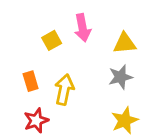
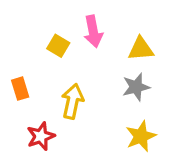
yellow square: (52, 40) -> (58, 46), turned -30
orange rectangle: (31, 81) -> (20, 89), moved

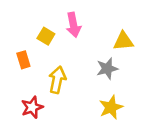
yellow triangle: (141, 49) -> (123, 41), moved
orange rectangle: (20, 89) -> (23, 60), moved

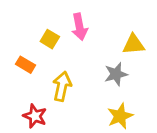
orange rectangle: (23, 60) -> (25, 65), turned -42
red star: (32, 107) -> (35, 116), turned -30

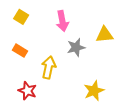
yellow square: (50, 39) -> (21, 17), moved
gray star: (116, 74) -> (76, 47), moved

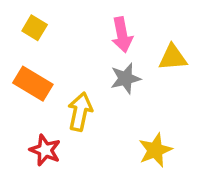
pink arrow: (62, 21) -> (122, 35), moved
orange rectangle: (20, 51) -> (33, 84), size x1.5

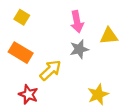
yellow arrow: (80, 112) -> (50, 70), turned 35

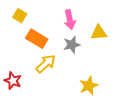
orange rectangle: (21, 53) -> (37, 39), moved
red star: (28, 94) -> (13, 81), moved

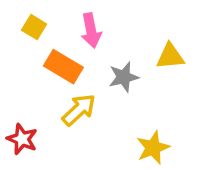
pink arrow: (70, 20) -> (91, 31), moved

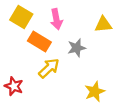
yellow square: (34, 27) -> (21, 17), size x1.5
yellow triangle: (170, 56) -> (103, 24), moved

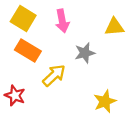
orange rectangle: (39, 42) -> (28, 51), moved

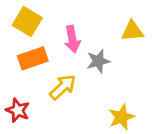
pink arrow: (62, 21) -> (72, 39), moved
orange rectangle: (28, 51) -> (33, 58), turned -50

